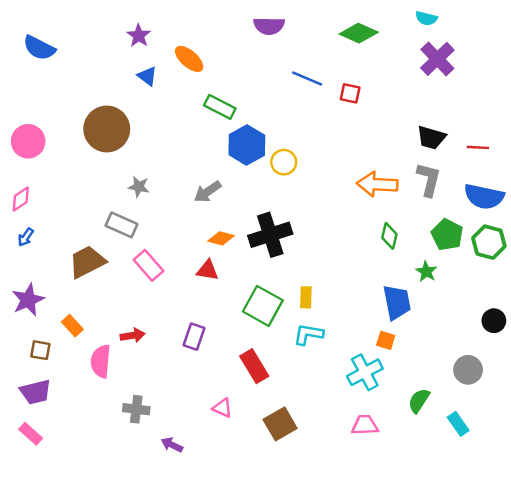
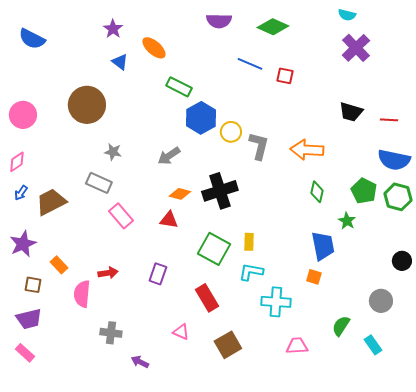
green diamond: (359, 33) -> (273, 27), moved
gray L-shape: (429, 179) -> (259, 146), moved
brown trapezoid: (87, 262) -> (51, 202), moved
cyan cross: (365, 372) -> (276, 302), moved, turned 32

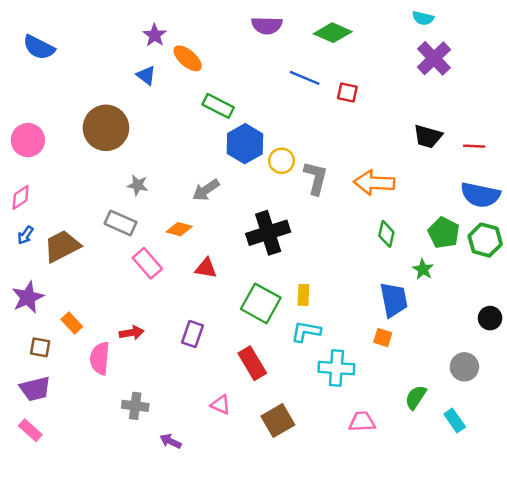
purple star: (113, 29) -> (155, 35), moved
orange diamond: (180, 194) -> (179, 229), moved

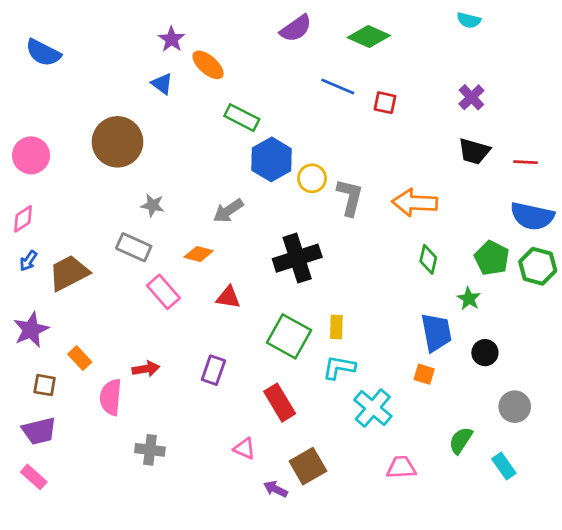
purple semicircle: (267, 25) -> (296, 28), turned -36
purple cross: (434, 58) -> (471, 97), moved, size x0.7
black circle: (490, 318) -> (485, 353), moved
cyan cross: (336, 368) -> (373, 408), turned 36
purple arrow: (171, 441) -> (276, 489), moved

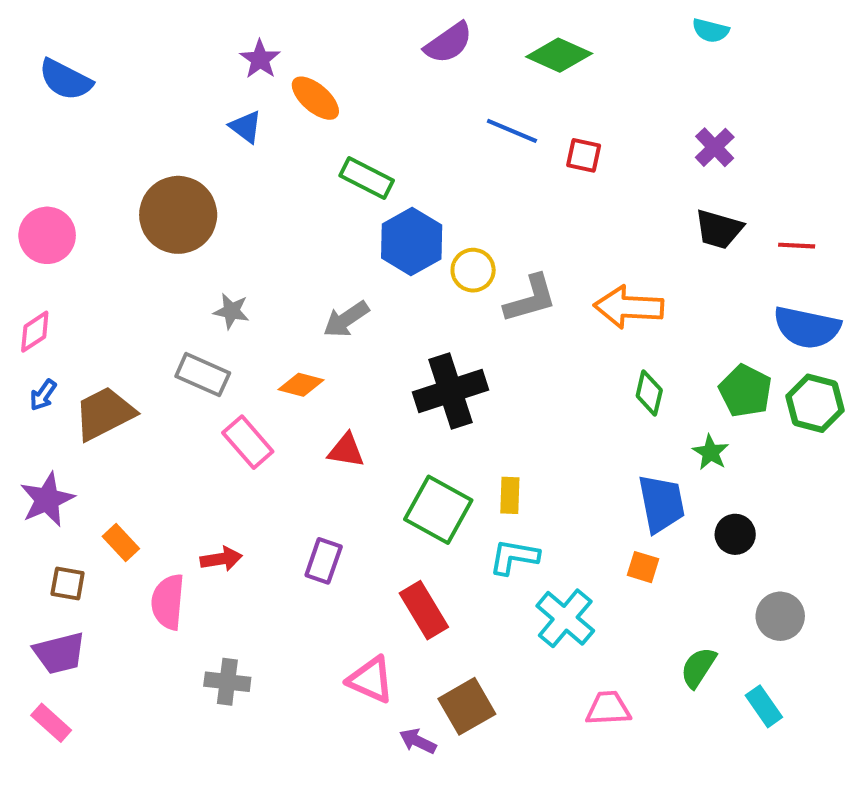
gray L-shape: (350, 197) -> (530, 299), turned 60
pink triangle: (244, 449) -> (371, 680), size x1.4

